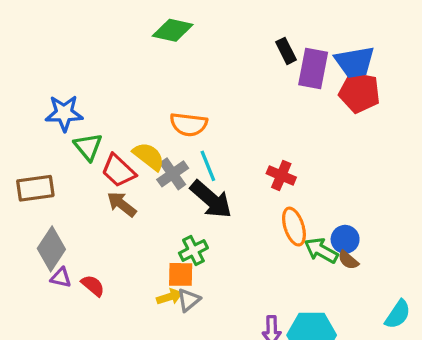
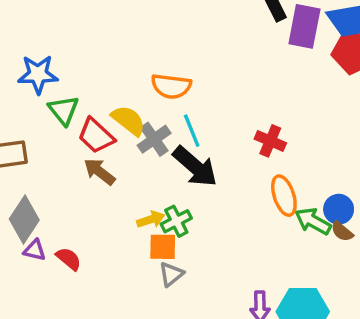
yellow arrow: (169, 297) -> (151, 219), moved

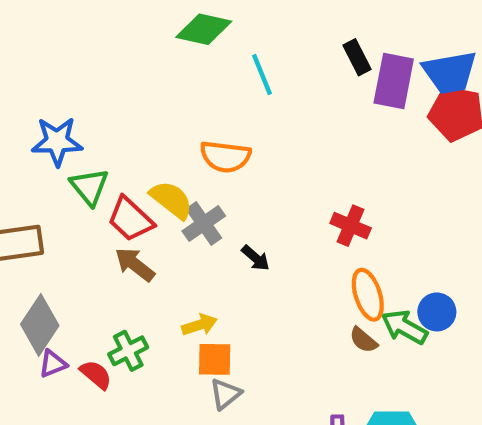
cyan line: (192, 131) -> (262, 75), moved
black arrow: (195, 167) -> (256, 258), size x0.5
green cross: (176, 221) -> (128, 351), moved
brown semicircle: (342, 231) -> (363, 340), moved
purple triangle: (35, 250) -> (53, 364), turned -35

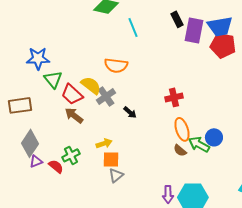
red cross: (351, 226) -> (174, 97), turned -36

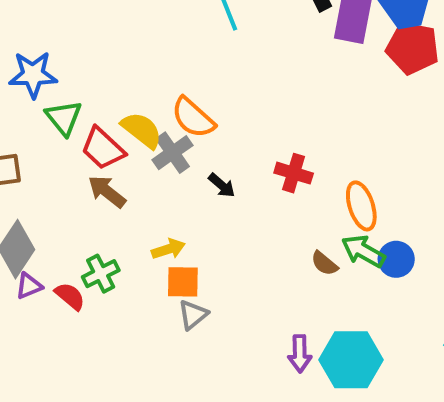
orange semicircle: (116, 65) -> (193, 118), moved, turned 35
red cross: (174, 97) -> (294, 173), moved, turned 30
orange ellipse: (182, 129) -> (361, 206), moved
blue circle: (214, 137) -> (396, 259), moved

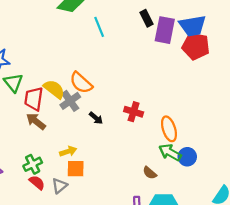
red trapezoid: (103, 148) -> (34, 99), turned 55
brown semicircle: (324, 263) -> (150, 173), moved
red semicircle: (70, 296) -> (37, 183), moved
gray triangle: (193, 315) -> (60, 186), moved

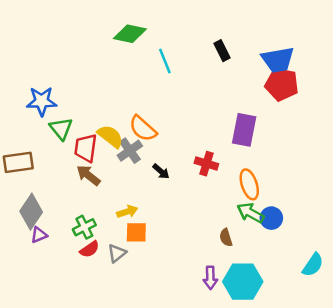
purple rectangle: (165, 30) -> (244, 130), moved
brown semicircle: (150, 173) -> (226, 238), turned 32
red semicircle: (37, 183) -> (90, 249), turned 105

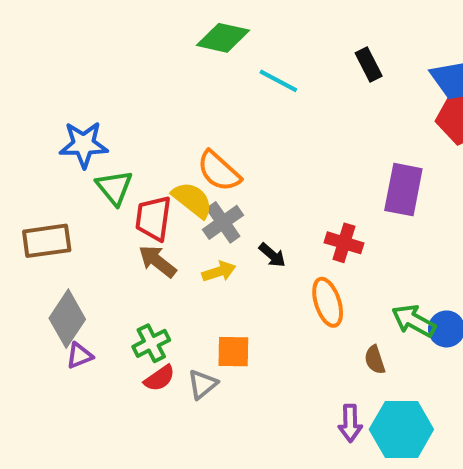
cyan line: (165, 61) -> (278, 81), turned -40
orange semicircle: (143, 129) -> (219, 171), moved
orange ellipse: (249, 184) -> (328, 302), moved
yellow arrow: (127, 212) -> (219, 272), moved

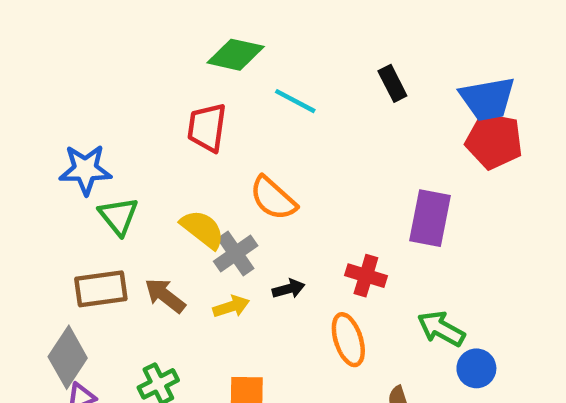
orange semicircle: (219, 171) -> (273, 198), moved
red trapezoid: (153, 218) -> (207, 128), moved
brown rectangle: (47, 241) -> (101, 289), moved
black arrow: (272, 255) -> (289, 289), turned -56
green arrow: (414, 321) -> (441, 329), moved

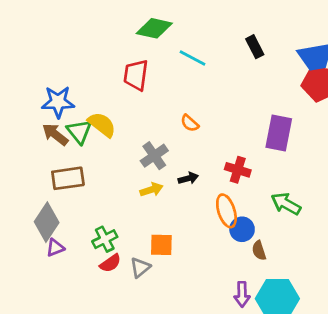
orange semicircle: (273, 198) -> (190, 123), moved, size x0.6
yellow semicircle: (202, 229) -> (102, 125), moved
brown arrow: (165, 295) -> (55, 134), moved
blue circle: (476, 368) -> (242, 229), moved

